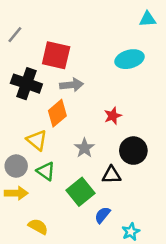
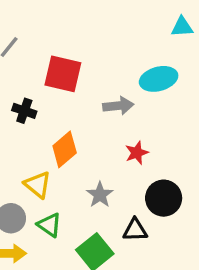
black cross: (26, 84) -> (24, 111), size x0.6
gray arrow: (72, 85) -> (118, 106), moved

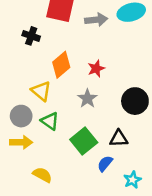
gray arrow: (118, 106) -> (96, 20), moved
red star: (137, 153) -> (96, 68), moved
black triangle: (135, 230) -> (119, 139), moved

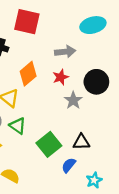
gray arrow: (96, 20) -> (65, 52), moved
gray star: (87, 99) -> (73, 100), moved
black circle: (135, 101) -> (96, 82), moved

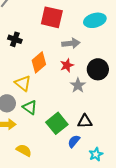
red square: (27, 22) -> (52, 17), moved

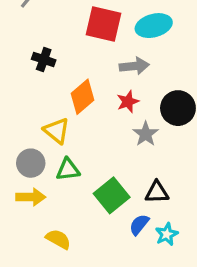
cyan ellipse: (95, 20) -> (154, 26), moved
green triangle: (30, 107) -> (68, 170), turned -42
cyan star: (96, 154) -> (167, 234), moved

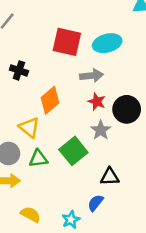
red star: (128, 102) -> (97, 102), moved, turned -30
green square: (112, 195) -> (73, 151), moved
cyan star: (167, 234) -> (71, 220), moved

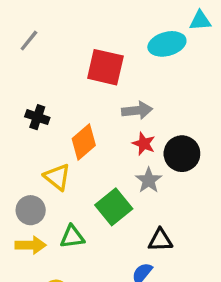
cyan ellipse: (107, 43) -> (167, 44), moved
black cross: (19, 70) -> (37, 117), moved
green triangle: (38, 159) -> (72, 237), moved

